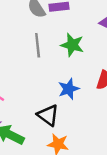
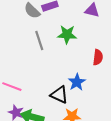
blue star: (69, 89) -> (77, 82), moved

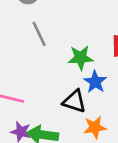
green star: (67, 34) -> (80, 58), moved

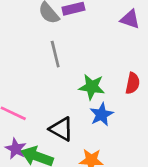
black triangle: (74, 101) -> (61, 129), moved

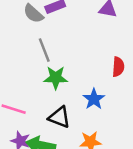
green star: (92, 87) -> (56, 78), moved

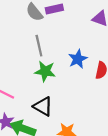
blue star: (94, 99) -> (78, 59), moved

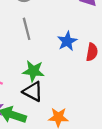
green star: (45, 71) -> (33, 71), moved

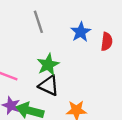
green star: (33, 71) -> (48, 65), turned -30

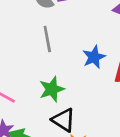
black triangle: (49, 86) -> (64, 120), moved

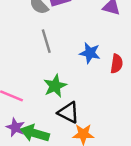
blue star: (94, 57) -> (90, 53), turned -30

